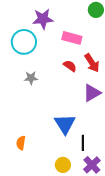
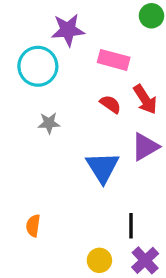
blue triangle: (65, 124) -> (103, 167), moved

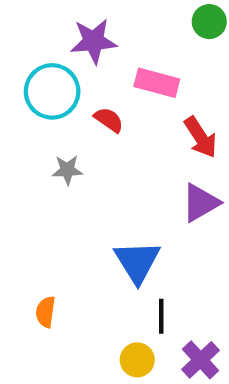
red semicircle: (110, 104) -> (109, 120), moved
blue triangle: (103, 167) -> (137, 262), moved
black line: (131, 226) -> (161, 316), moved

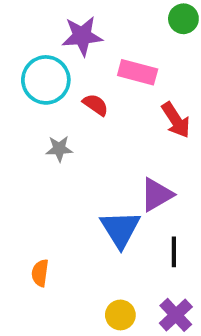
purple triangle: (200, 203) -> (157, 195), moved
black line: (161, 316) -> (174, 252), moved

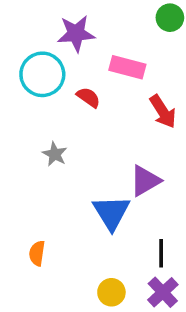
gray star: (59, 149) -> (55, 154), moved, turned 30
black line: (174, 252) -> (161, 253), moved

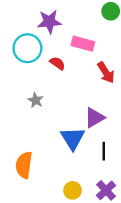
orange semicircle: (37, 253) -> (24, 165), size x1.6
black line: (161, 253) -> (104, 151), moved

